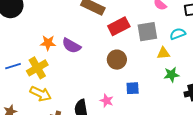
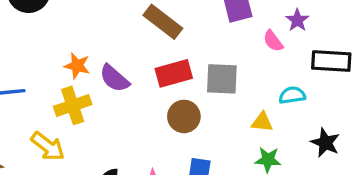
red rectangle: (119, 26) -> (174, 73), moved
gray square: (147, 32) -> (222, 79), moved
yellow cross: (37, 68) -> (73, 105), moved

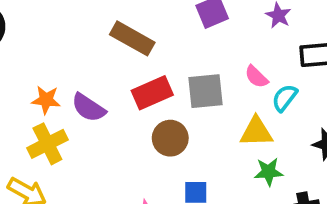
pink semicircle: (273, 41) -> (256, 77), moved
cyan semicircle: (292, 95) -> (285, 98), turned -36
yellow triangle: (262, 122) -> (256, 132), size x1.4

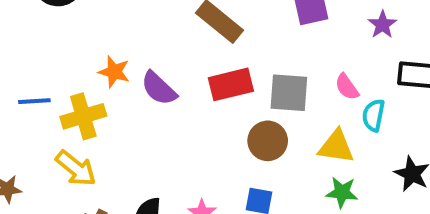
cyan semicircle: (285, 98) -> (373, 115), turned -36
brown circle: (170, 138) -> (268, 141), moved
yellow cross: (47, 144) -> (83, 116), moved

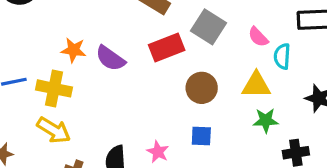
gray square: (289, 93) -> (208, 27), moved, turned 36
yellow cross: (83, 116) -> (54, 88), turned 36

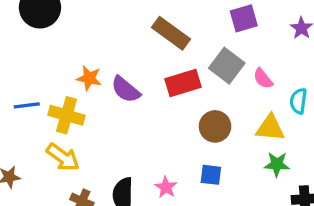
pink semicircle: (258, 37) -> (263, 79), moved

